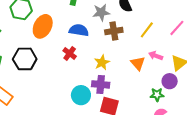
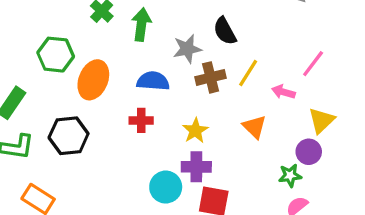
yellow line: (147, 30) -> (248, 73), moved
red cross: (70, 53) -> (141, 120), turned -32
pink arrow: (156, 56) -> (283, 92), moved

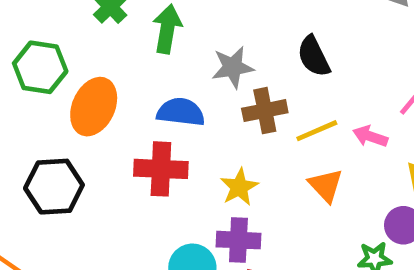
black semicircle: (225, 31) -> (314, 56), moved
yellow line: (248, 73) -> (317, 131), moved, turned 32
red cross: (141, 120) -> (161, 169), size x1.5

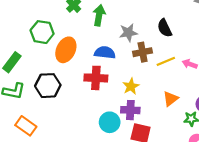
orange triangle: (326, 185) -> (170, 99), moved, turned 35

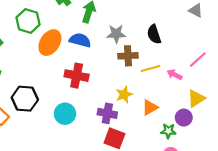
blue semicircle: (105, 53) -> (80, 40), moved
black hexagon: (48, 86) -> (25, 99), moved
yellow star: (131, 86) -> (124, 94), moved
cyan circle: (110, 122) -> (65, 114), moved

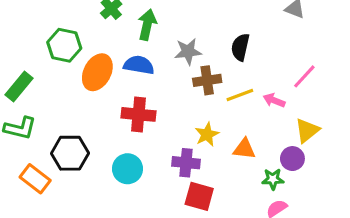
black semicircle: (154, 34) -> (240, 47), turned 36
orange triangle: (150, 107) -> (244, 149), turned 42

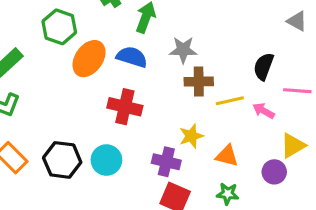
black semicircle: (240, 47) -> (264, 66), moved
pink line: (304, 76) -> (297, 91), turned 44
black hexagon: (70, 153) -> (62, 160), moved
green star: (273, 179) -> (228, 194), moved

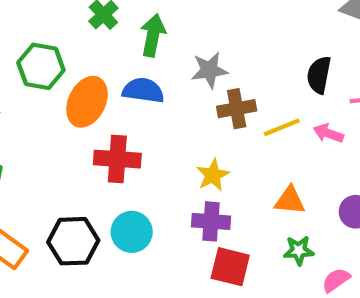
red cross: (125, 107) -> (117, 159), moved
yellow star: (191, 136) -> (213, 175), moved

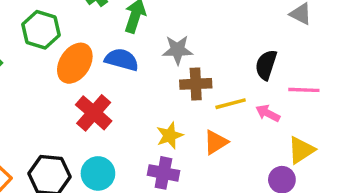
red cross: (117, 159) -> (94, 113), turned 30
orange triangle: (290, 200) -> (216, 142), moved, turned -44

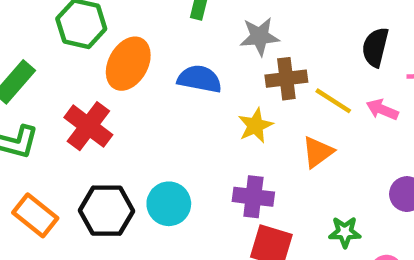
blue semicircle: (122, 60) -> (200, 79), moved
yellow line: (231, 104) -> (333, 101), turned 52
red cross: (94, 113) -> (88, 126), moved
yellow star: (170, 135) -> (255, 126), moved

